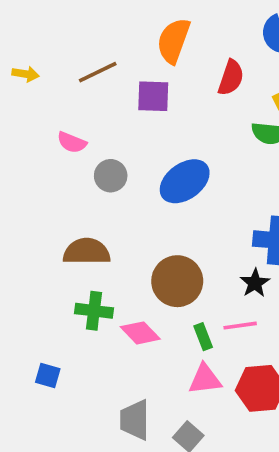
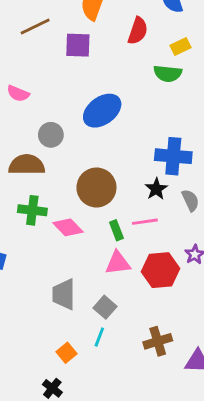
pink semicircle: (72, 142) -> (18, 94), moved
gray circle: (111, 176) -> (51, 135), moved

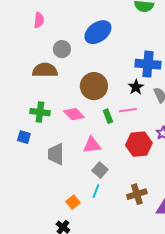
pink semicircle: (18, 94) -> (39, 20), turned -105
green cross: (32, 210) -> (40, 112), moved
pink triangle: (118, 263) -> (92, 145), moved
gray trapezoid: (64, 294) -> (56, 154), moved

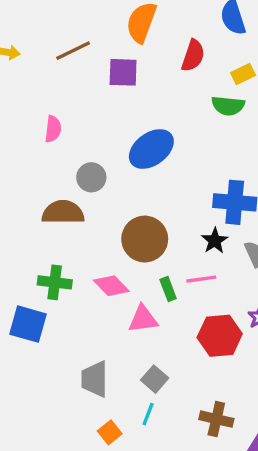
blue square: (24, 137) -> (28, 324), size x1.6
pink triangle: (92, 145) -> (143, 319), moved
gray trapezoid: (56, 154) -> (95, 379), moved
brown cross: (137, 194) -> (216, 419), turned 30

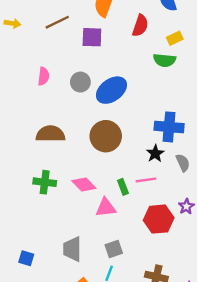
gray circle: (91, 177) -> (80, 82), moved
brown circle: (145, 239) -> (106, 136), moved
blue square: (28, 324) -> (26, 258), moved, size x0.6
gray square: (155, 379) -> (114, 249), turned 30

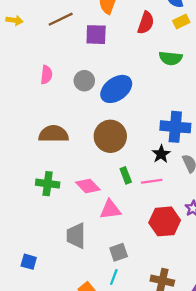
yellow rectangle: (175, 38) -> (181, 22), moved
green rectangle: (123, 187) -> (126, 175), moved
gray trapezoid: (72, 249) -> (76, 236), moved

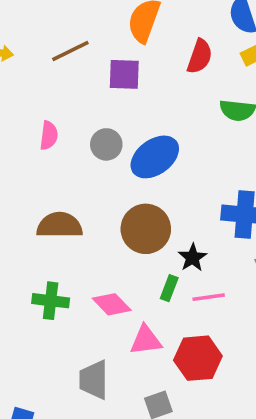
black star: (161, 154) -> (193, 258), moved
green rectangle: (126, 175) -> (169, 288), turned 42
red hexagon: (165, 221) -> (198, 358), moved

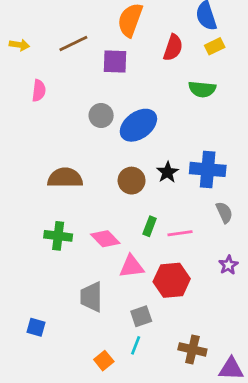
pink semicircle: (49, 135) -> (39, 91), moved
brown circle: (146, 229) -> (132, 181), size x0.7
black star: (193, 258) -> (168, 172), moved

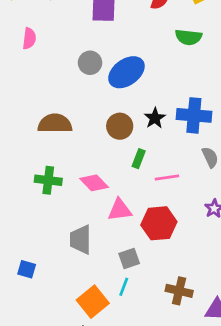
green rectangle: (150, 226) -> (139, 159), moved
orange square: (104, 361) -> (93, 302), size x1.6

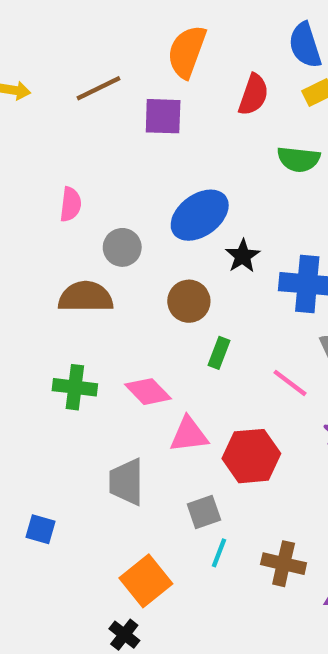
pink semicircle: (29, 38) -> (71, 204), moved
gray circle: (90, 63) -> (122, 247), moved
black star: (155, 118) -> (243, 256), moved
pink line: (167, 177) -> (290, 383), moved, turned 45
cyan line: (124, 287) -> (219, 553), moved

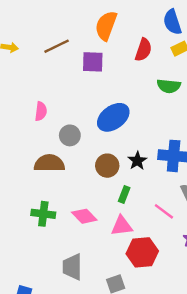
black star: (243, 256) -> (137, 161), moved
pink triangle: (189, 435) -> (122, 226), moved

